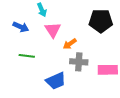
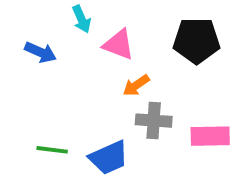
pink triangle: (53, 30) -> (119, 44), moved, turned -36
green line: (27, 56) -> (52, 150), moved

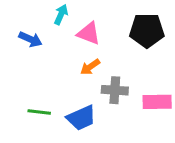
cyan arrow: (81, 19) -> (61, 15), turned -132
orange arrow: (136, 85) -> (90, 67), moved

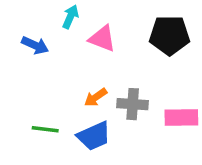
orange arrow: (90, 67) -> (96, 97), moved

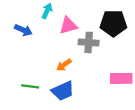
pink triangle: (102, 39) -> (68, 26), turned -36
gray cross: (133, 104) -> (89, 42), moved

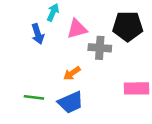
blue arrow: (23, 30) -> (38, 34), moved, turned 48

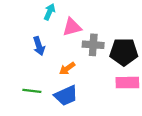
black pentagon: (128, 26) -> (124, 52), moved
blue arrow: (38, 34) -> (39, 46), moved

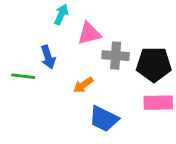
green line: (32, 91) -> (23, 76), moved
blue trapezoid: (66, 96) -> (104, 119), moved, turned 50

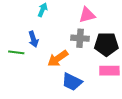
pink triangle: (89, 34) -> (87, 15), moved
orange arrow: (83, 85) -> (58, 58), size x1.5

